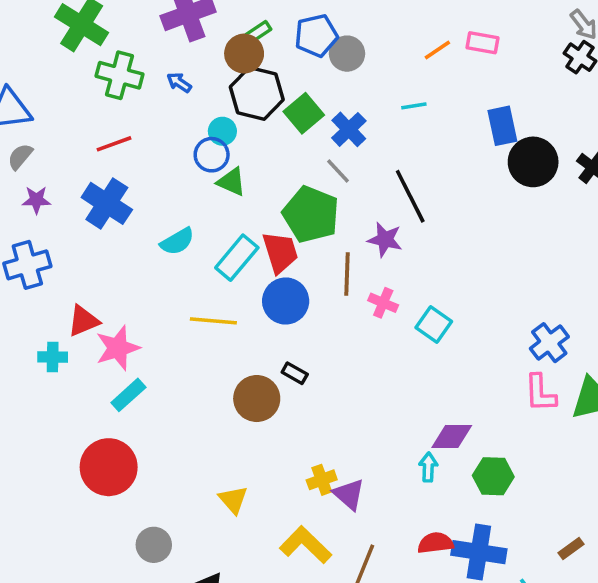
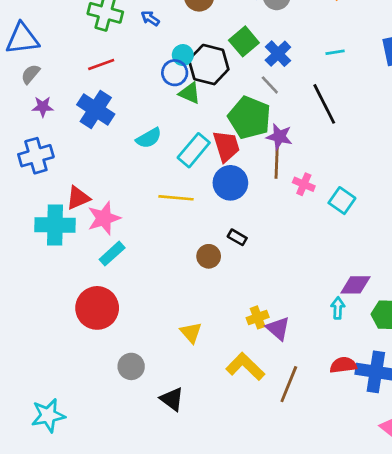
black hexagon: (257, 93) -> (209, 65), moved
cyan line: (414, 106) -> (335, 52), moved
purple star: (385, 240) -> (279, 137), moved
cyan cross: (53, 357) -> (55, 225), size x1.8
brown circle: (257, 399) -> (209, 256), size x0.7

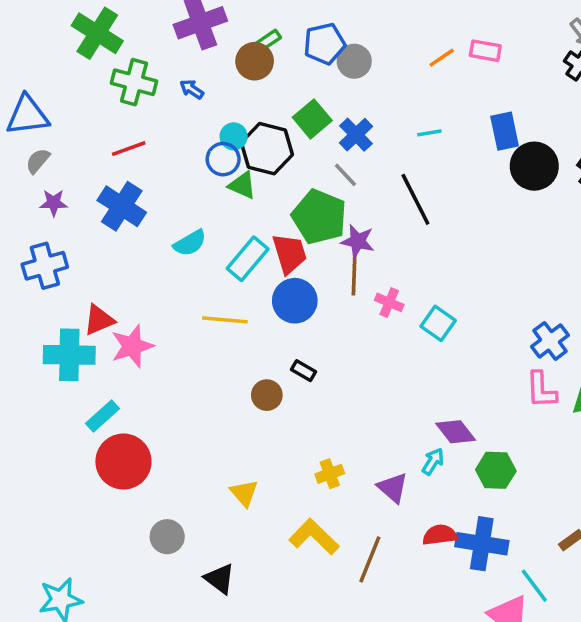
cyan rectangle: (112, 254) -> (102, 416), moved
purple diamond: (356, 285) -> (456, 432), turned 52
cyan arrow: (338, 308) -> (433, 462), turned 30
purple triangle: (278, 328) -> (393, 488), moved

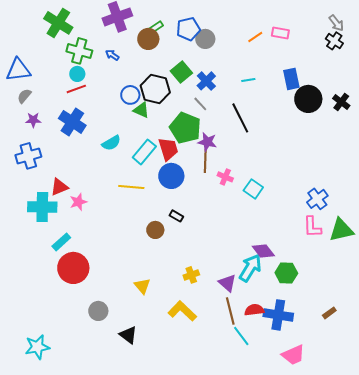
cyan circle: (234, 136) -> (77, 74), moved
pink star: (132, 346) -> (78, 202), size x0.7
cyan arrow: (433, 462) -> (250, 268), size x1.8
brown line: (370, 559) -> (230, 311), moved, turned -36
cyan line: (534, 586) -> (241, 336), moved

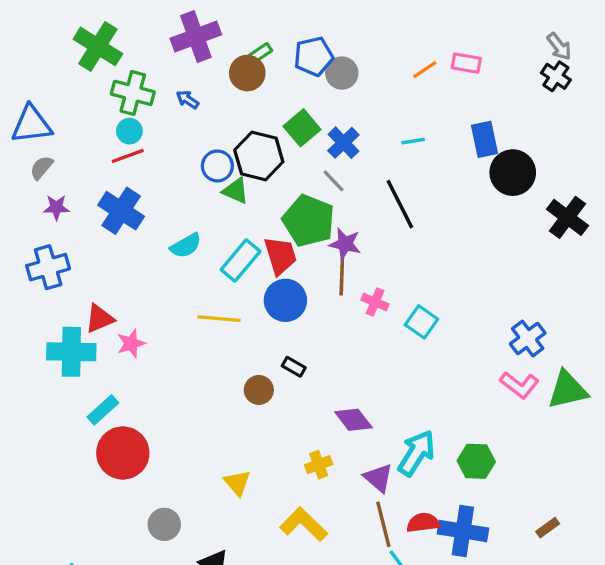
black cross: (341, 102) -> (567, 217), moved, size x1.4
pink L-shape: (312, 227) -> (519, 385), turned -50
purple diamond: (263, 251) -> (353, 420), moved

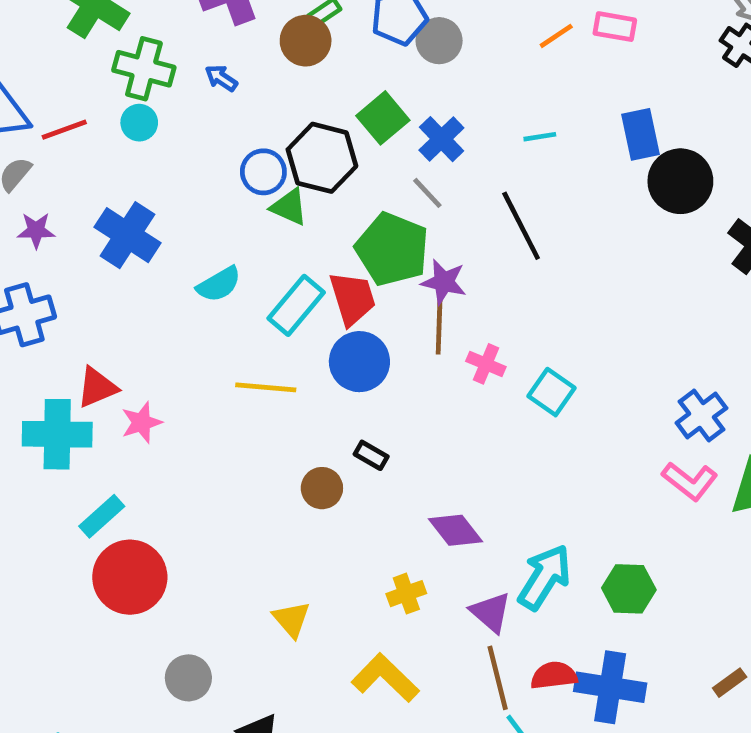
red line: (128, 156) -> (64, 130), moved

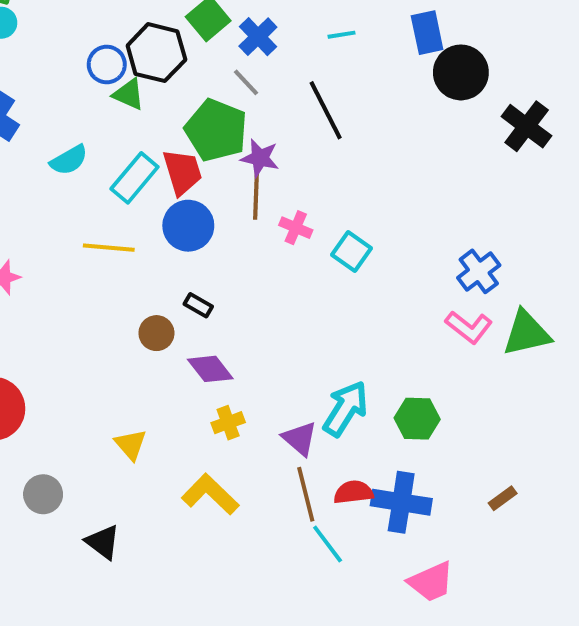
purple diamond: (455, 530) -> (210, 369), moved

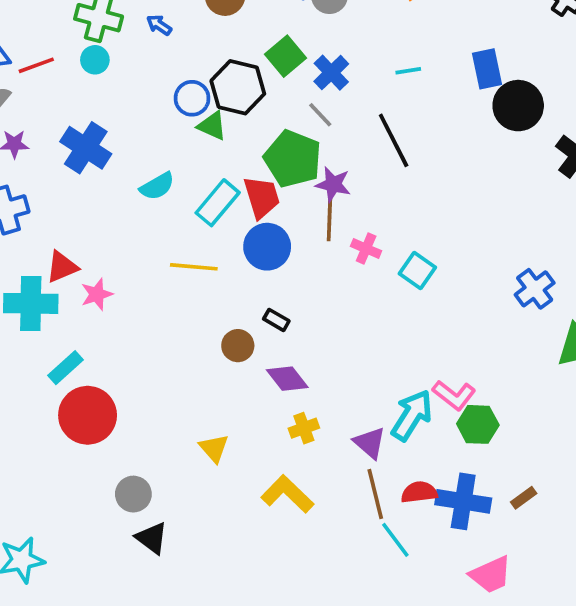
pink L-shape: (469, 327) -> (454, 395), moved
brown rectangle: (503, 498) -> (524, 498), moved
black triangle: (103, 542) -> (152, 538), moved

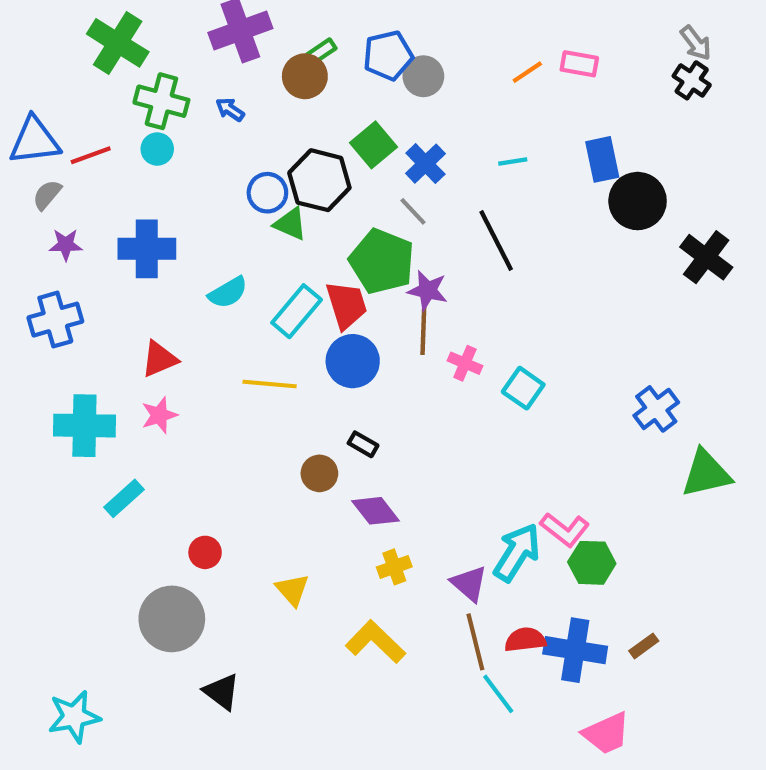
blue cross: (86, 148) -> (147, 249), turned -33
red triangle: (62, 267) -> (159, 359), moved
red circle: (88, 415) -> (205, 552), moved, size x0.5
gray circle: (133, 494) -> (172, 619), moved, size x1.6

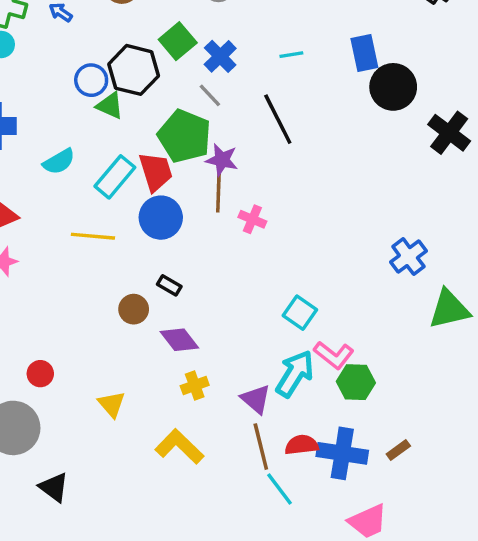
cyan square: (523, 388) -> (300, 313), moved

